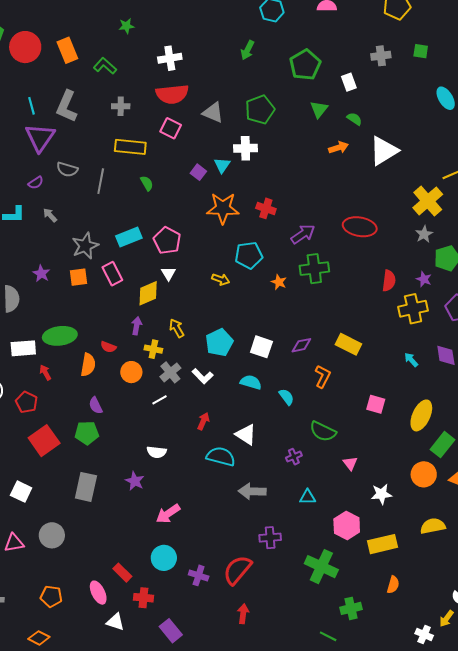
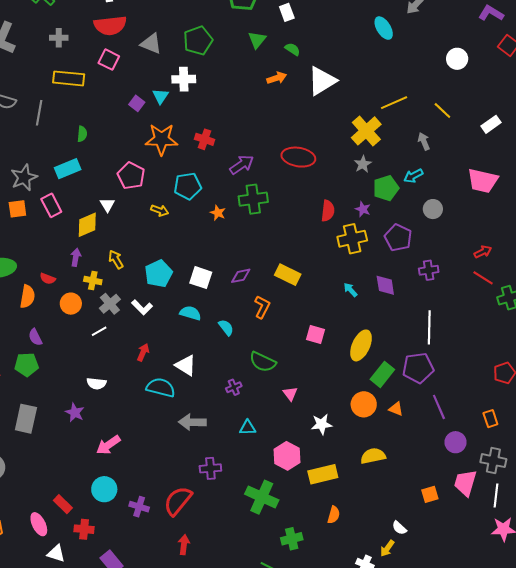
green semicircle: (147, 183) -> (82, 134), moved, turned 35
pink pentagon: (167, 240) -> (131, 176), moved

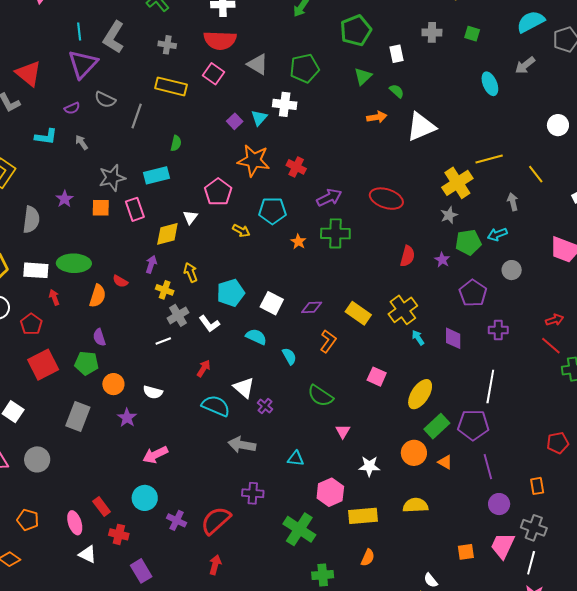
yellow cross: (352, 239) -> (403, 310), moved, turned -32
orange circle: (71, 304) -> (113, 384), moved
purple cross: (234, 387) -> (265, 406), moved, turned -35

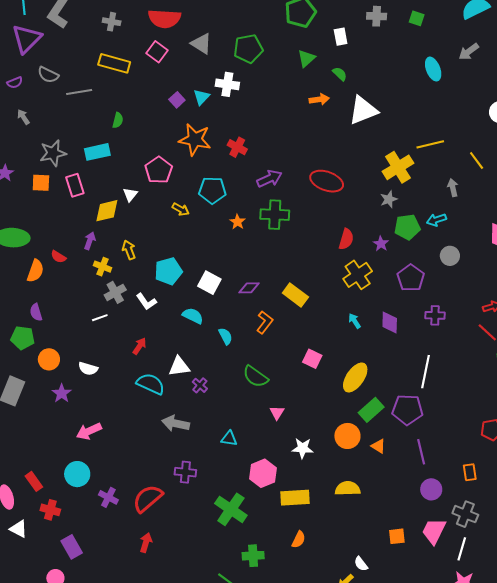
gray line: (137, 116) -> (79, 92), turned 60
yellow cross: (403, 310) -> (358, 275), moved
white triangle: (244, 388) -> (179, 366), turned -50

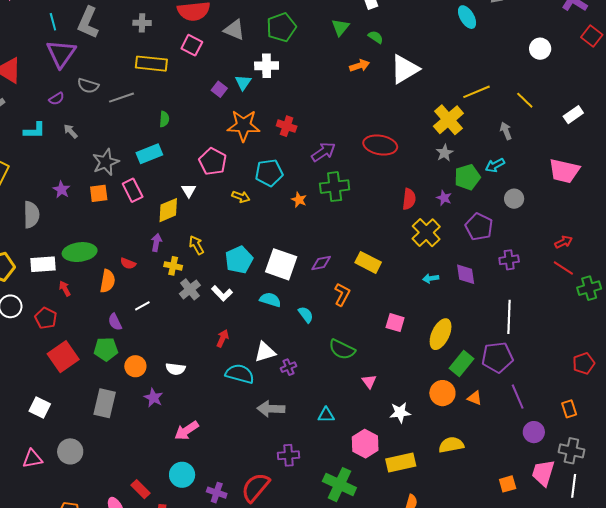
white square: (209, 283) -> (281, 264), size x1.4
white line: (100, 318) -> (142, 306), moved
cyan arrow: (355, 321) -> (431, 278), turned -56
purple cross: (200, 385) -> (289, 367), turned 35

